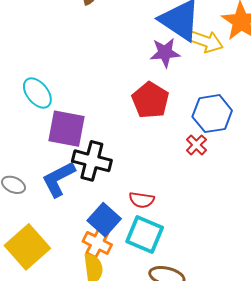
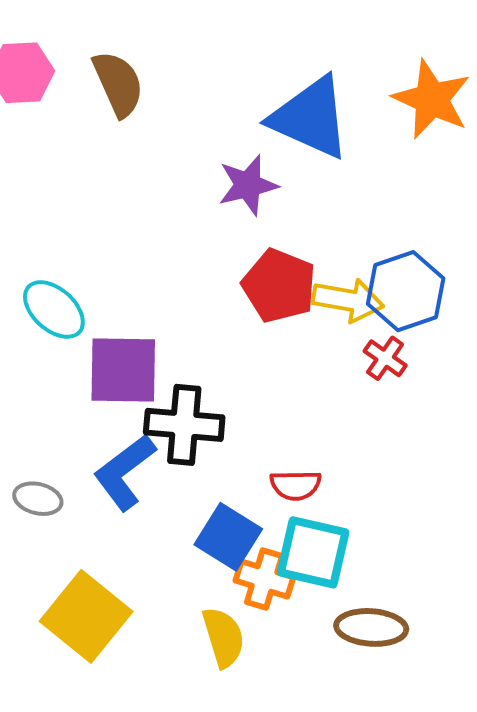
yellow arrow: (206, 41) -> (348, 300), moved
purple star: (165, 53) -> (248, 185), moved
orange cross: (97, 243) -> (264, 579), moved

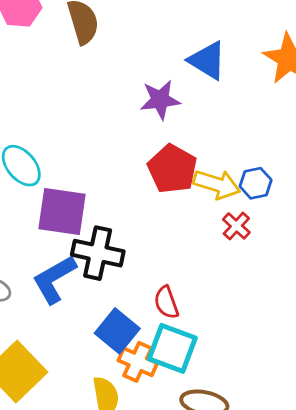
blue triangle: (310, 118) -> (207, 60), size x0.7
blue hexagon: (406, 291) -> (256, 183), size x0.6
red semicircle: (296, 485) -> (166, 302), turned 64

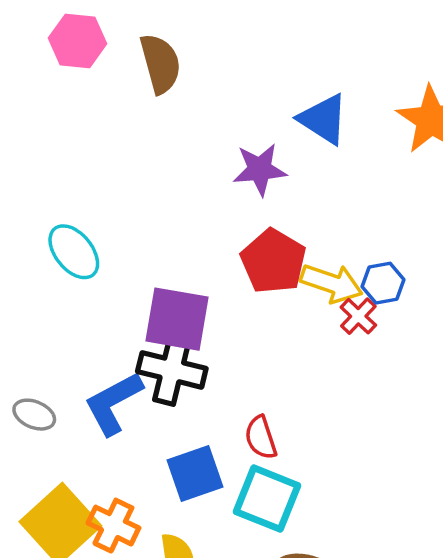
purple square: (62, 212) -> (177, 319), moved
red cross: (236, 226) -> (358, 316), moved
blue square: (117, 331) -> (195, 473), turned 30
orange cross: (138, 362) -> (113, 526), moved

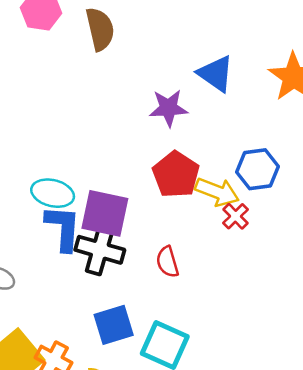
cyan ellipse: (74, 252) -> (53, 193), moved, turned -39
blue hexagon: (383, 283) -> (257, 169), moved, size x1.4
blue L-shape: (113, 403) -> (63, 228), moved, turned 120
red semicircle: (261, 438) -> (167, 262), moved

